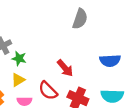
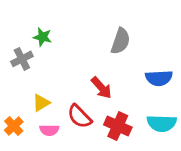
gray semicircle: (80, 19) -> (121, 41), moved
green star: (19, 58) -> (42, 37), moved

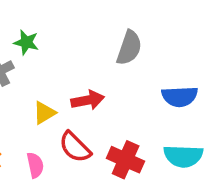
red arrow: (101, 88) -> (88, 100), moved, turned -60
yellow triangle: (41, 103) -> (44, 113), moved
pink semicircle: (49, 130) -> (35, 165), turned -102

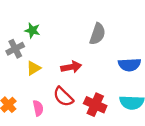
yellow triangle: (44, 113) -> (34, 68), moved

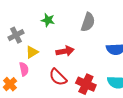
green star: (32, 30) -> (48, 20), moved
pink semicircle: (38, 108) -> (24, 69), moved

